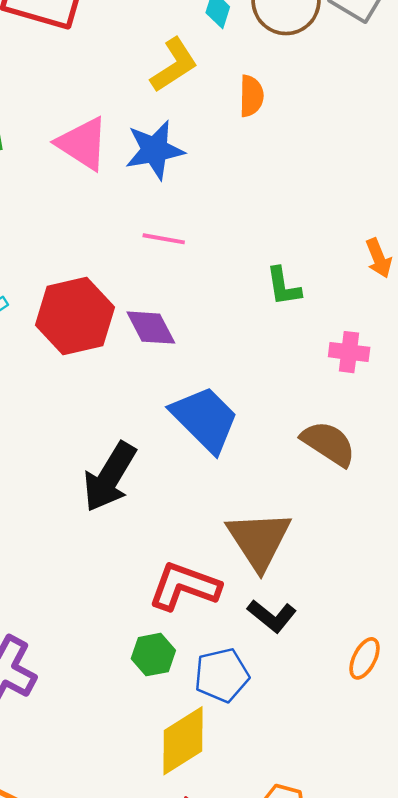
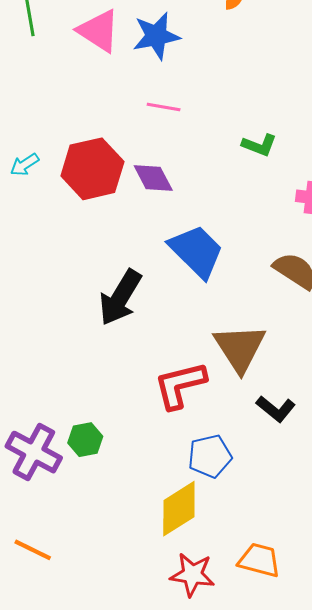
green L-shape: (283, 286) -> (259, 145), turned -60
red L-shape: (184, 586) -> (180, 385), turned -34
black L-shape: (272, 616) -> (276, 409), moved
green hexagon: (153, 655) -> (85, 440), moved

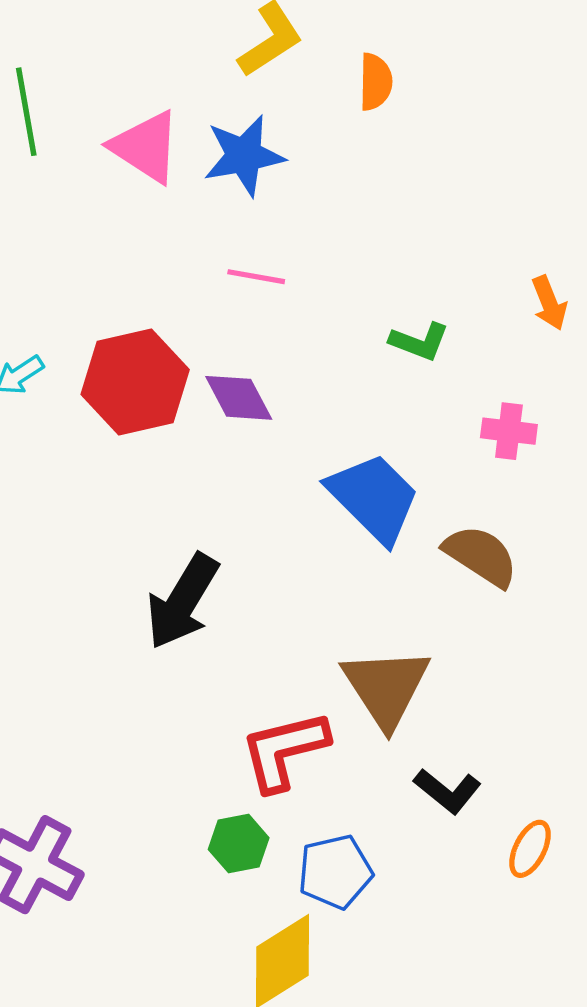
blue trapezoid: (196, 251) -> (374, 498), moved
green hexagon: (85, 440) -> (239, 844), moved

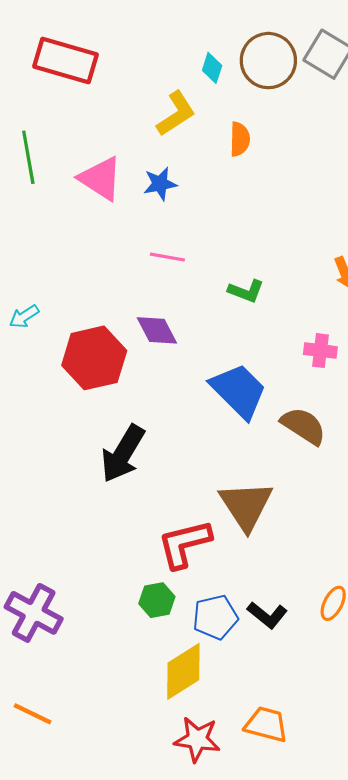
blue star: (244, 156) -> (160, 184), size x0.7
green L-shape: (419, 342) -> (246, 291), moved
red hexagon: (135, 382) -> (94, 358), moved
black L-shape: (448, 791) -> (267, 615), moved

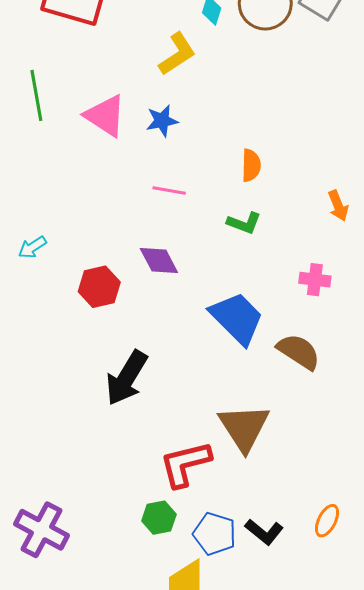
orange semicircle: (240, 139) -> (251, 165), moved
red hexagon: (94, 358) -> (99, 287), size x0.7
blue pentagon: (215, 617) -> (215, 534), turned 30

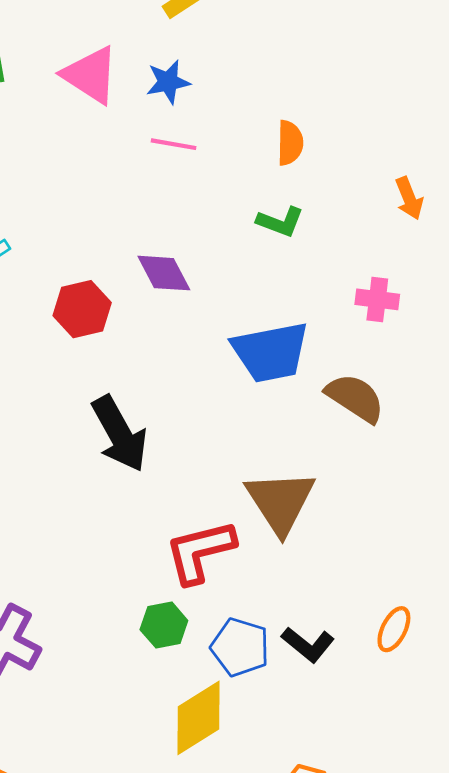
pink line: (169, 191) -> (174, 144), moved
blue trapezoid: (237, 318) -> (271, 352), turned 124
black arrow: (127, 378) -> (120, 434), turned -60

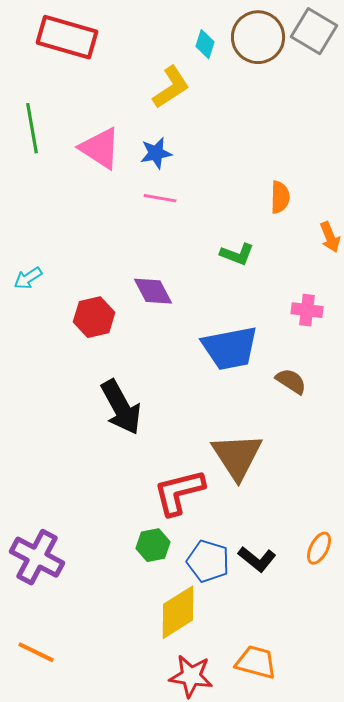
orange semicircle: (290, 143) -> (280, 197), moved
brown semicircle: (355, 398) -> (291, 381), size x0.7

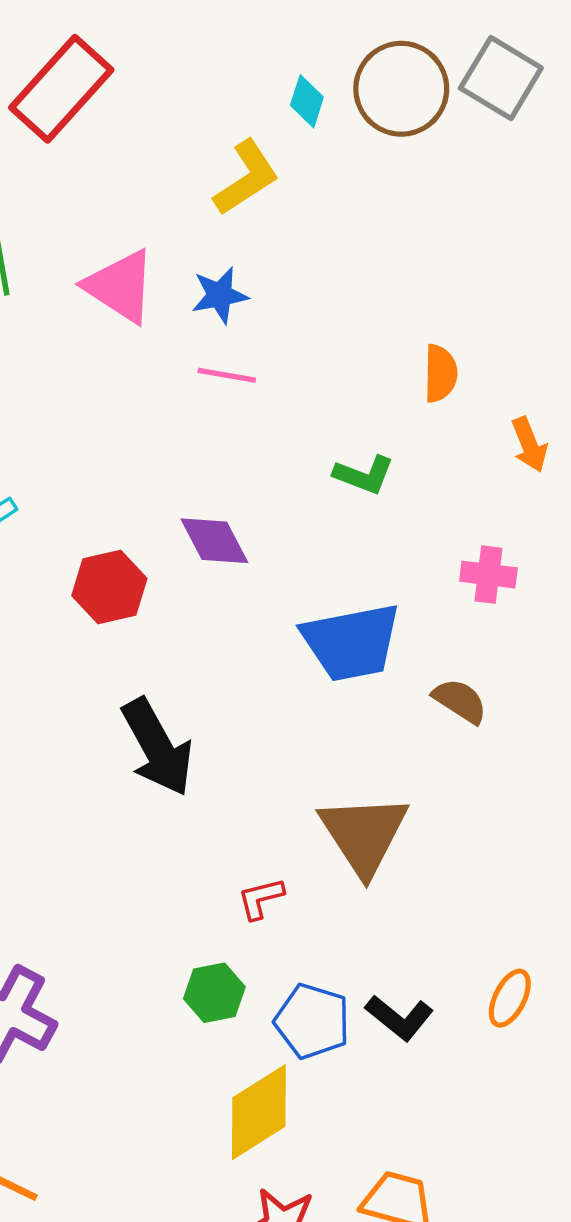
red rectangle: (67, 37) -> (61, 89), turned -64
red L-shape: (179, 492) -> (261, 898), size x0.5

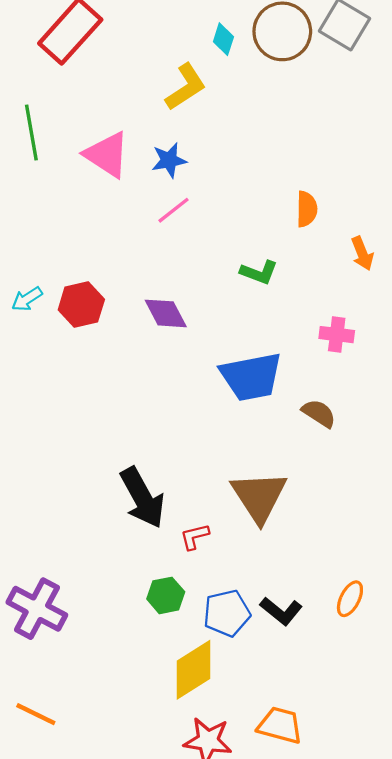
pink line: (227, 375) -> (173, 210), turned -48
red hexagon: (109, 587) -> (81, 305), moved
black arrow: (157, 747) -> (142, 498), moved
blue pentagon: (312, 1021) -> (227, 613), turned -30

